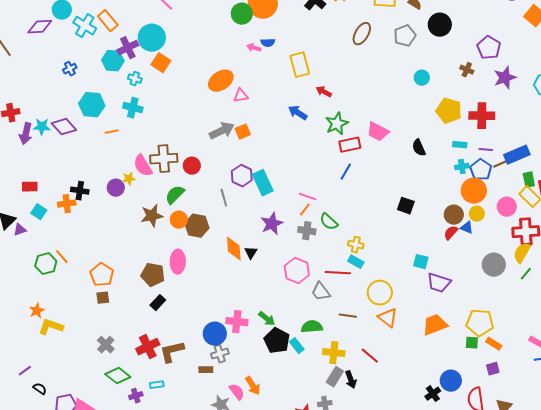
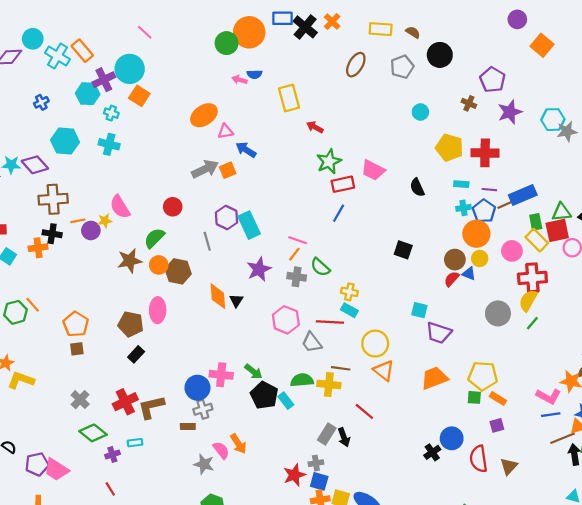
blue arrow: (298, 113) -> (246, 150), moved
orange line: (112, 132) -> (78, 221), moved
brown cross: (164, 159) -> (53, 199), moved
yellow cross: (334, 353) -> (329, 384), moved

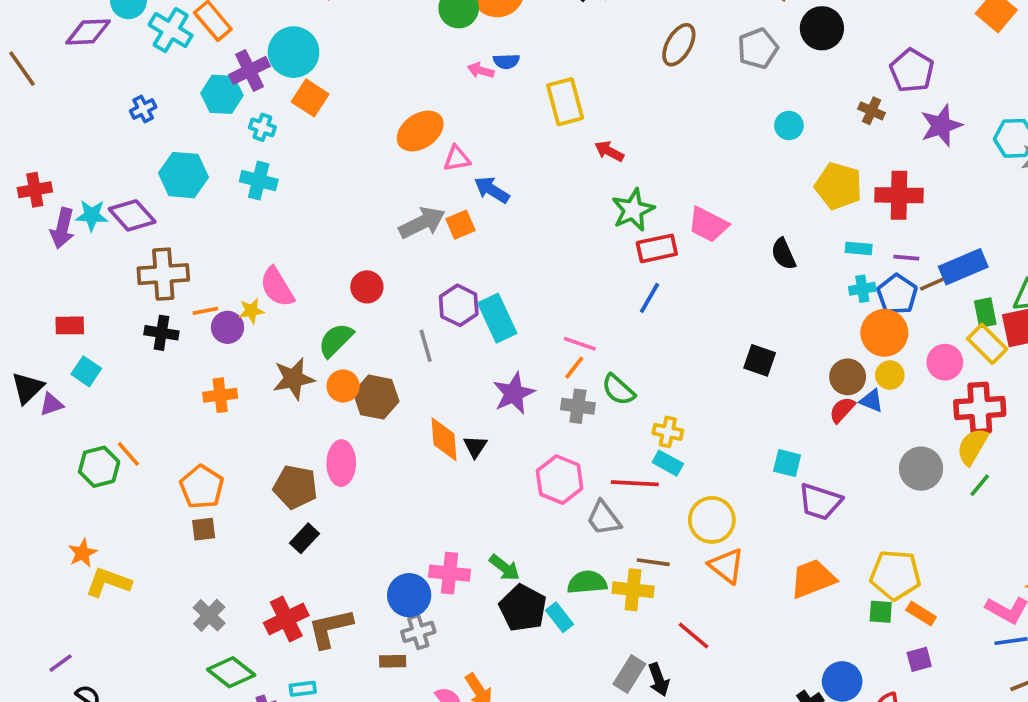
orange cross: (38, 248) -> (220, 395), moved

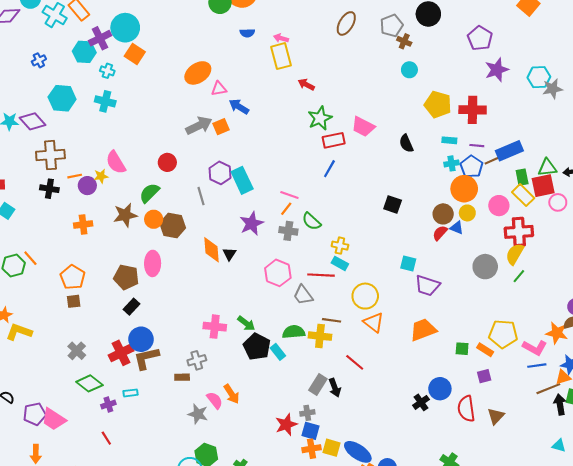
pink arrow: (481, 70) -> (281, 38), moved
brown cross: (871, 111) -> (404, 41), moved
yellow pentagon: (895, 575) -> (503, 334), moved
blue circle: (409, 595) -> (141, 339), moved

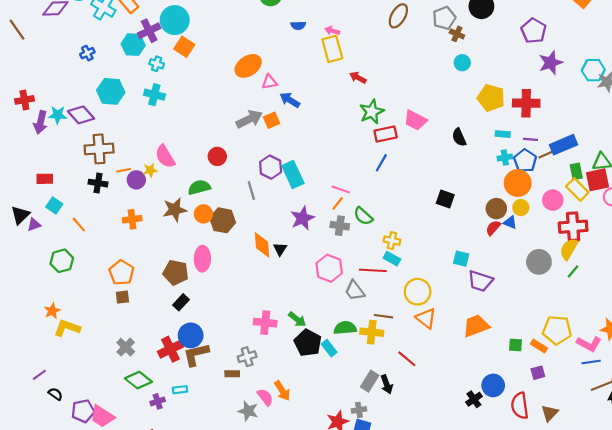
green semicircle: (149, 193) -> (199, 187), turned 30
orange line: (30, 258) -> (79, 225), moved

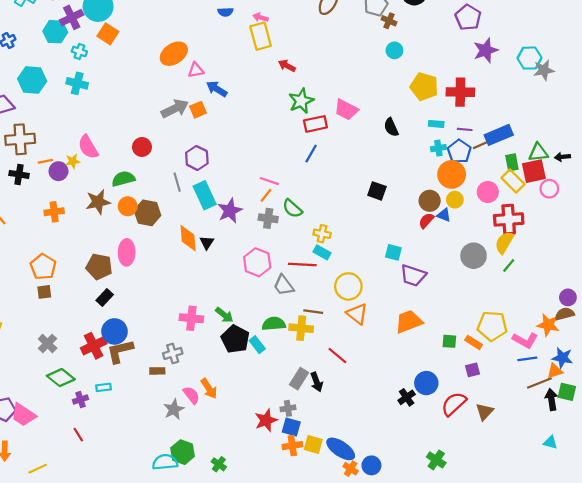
cyan rectangle: (293, 175) -> (205, 195), moved
red semicircle: (520, 406) -> (454, 404), turned 55
gray star: (248, 411) -> (174, 409), turned 30

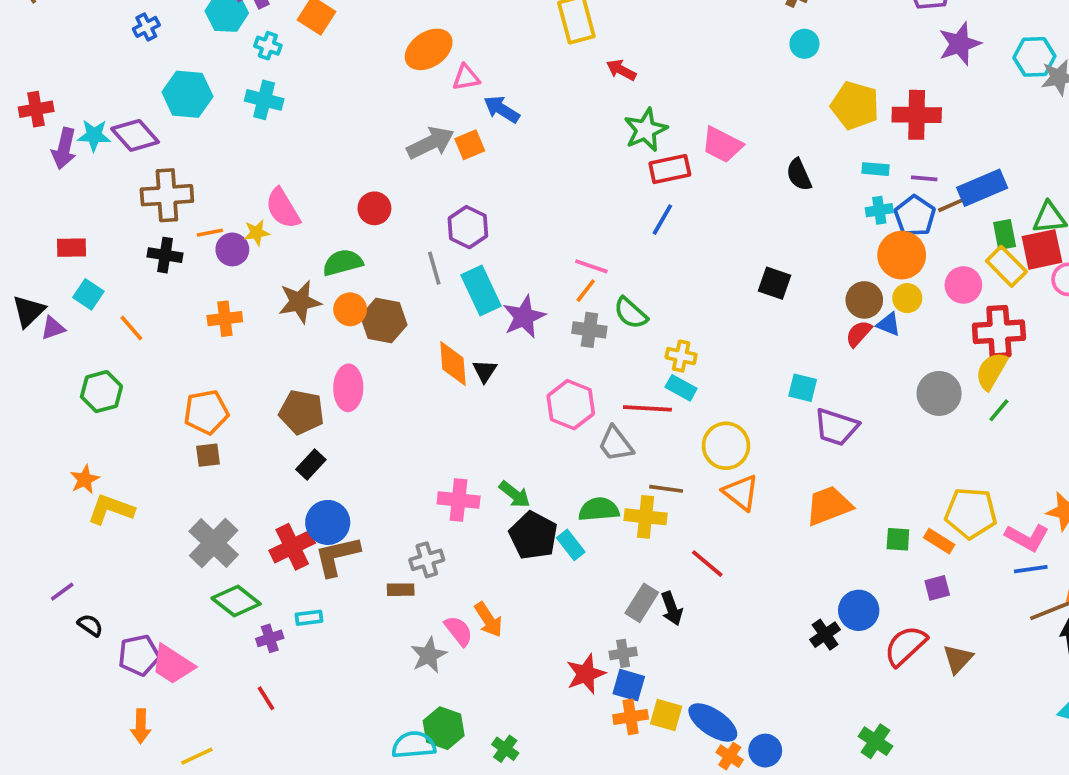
orange pentagon: (43, 267) -> (206, 412), turned 30
gray cross: (48, 344) -> (214, 543), size x1.5

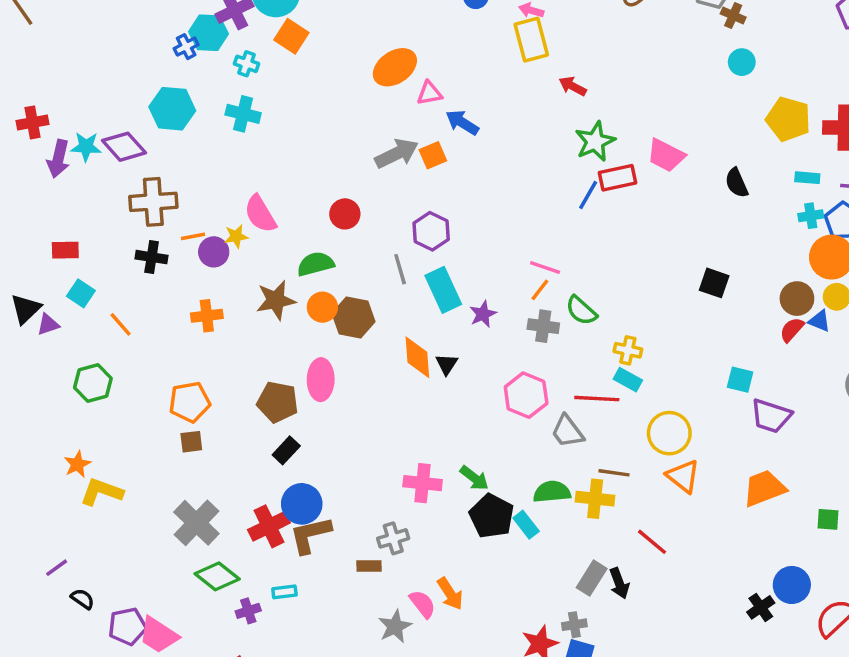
blue cross: (146, 27) -> (186, 47), moved
blue line: (662, 220) -> (588, 195), moved
purple star: (524, 317) -> (483, 314), size x0.7

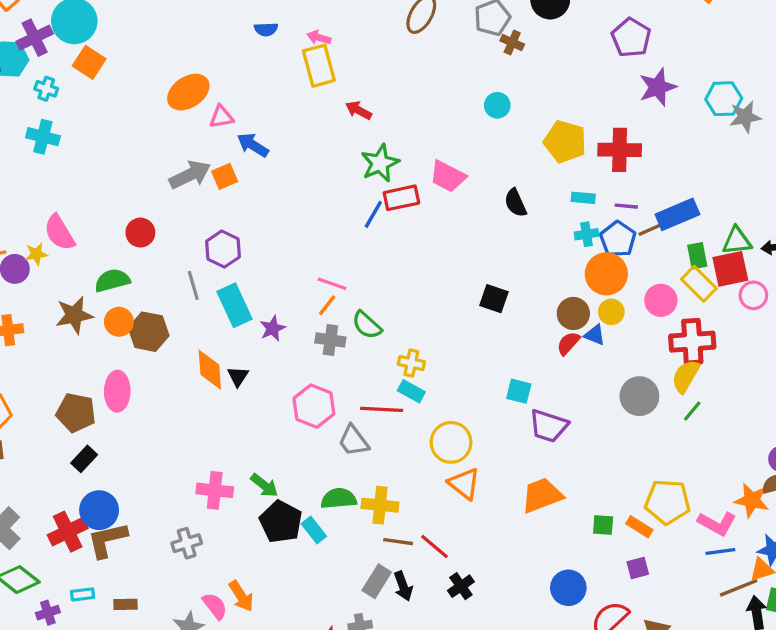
cyan circle: (742, 62) -> (497, 105), moved
brown line: (614, 473) -> (398, 542), moved
brown rectangle: (369, 566) -> (125, 604), moved
black cross: (761, 607) -> (461, 586), moved

